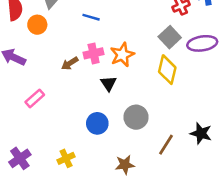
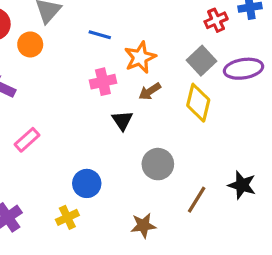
orange star: (122, 55) -> (140, 57), moved
brown arrow: (70, 63) -> (150, 91), moved
blue circle: (97, 123) -> (87, 183), moved

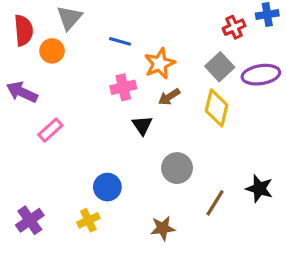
pink rectangle: (27, 140) -> (50, 130), moved

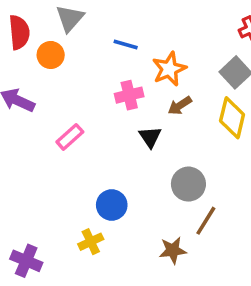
pink rectangle: (50, 130) -> (70, 137), moved
brown line: (215, 203) -> (206, 221), moved
purple cross: (30, 220) -> (26, 261), moved, turned -32

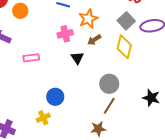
pink rectangle: (70, 137) -> (31, 58), turned 35
gray circle: (188, 184) -> (109, 84), moved
brown star: (173, 250) -> (98, 129), moved

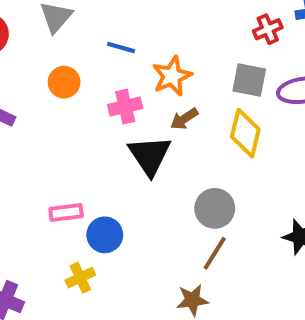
orange circle: (20, 11) -> (64, 82), moved
gray square: (126, 21) -> (249, 80), turned -36
pink rectangle: (31, 58) -> (66, 212), moved
black triangle: (77, 58) -> (150, 155), size x1.6

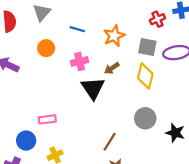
orange star: (172, 76) -> (114, 36), moved
gray circle: (215, 208) -> (145, 118), moved
blue circle: (105, 235) -> (26, 141), moved
brown line: (215, 253) -> (110, 142), moved

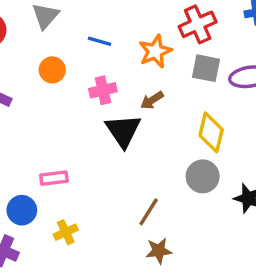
red cross: (157, 19) -> (198, 24), moved, size x1.5
yellow diamond: (145, 76) -> (211, 132), moved

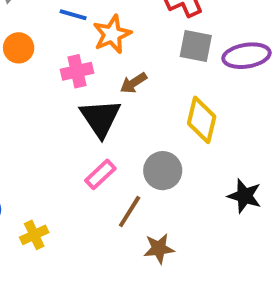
orange star: (155, 51) -> (112, 34), moved
gray circle: (203, 176) -> (163, 171), moved
pink rectangle: (54, 178) -> (100, 174), moved, turned -36
brown star: (159, 251) -> (159, 249), moved

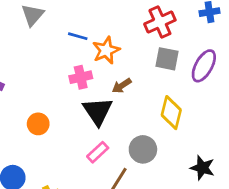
orange circle: (19, 48) -> (38, 124), moved
purple ellipse: (246, 56) -> (204, 66), turned -52

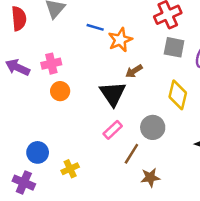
pink cross: (81, 77) -> (51, 64), moved
orange circle: (38, 124) -> (60, 91), moved

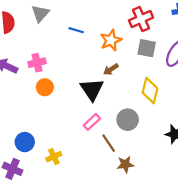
orange star: (120, 40) -> (111, 40), moved
brown line: (131, 154) -> (109, 143), turned -66

